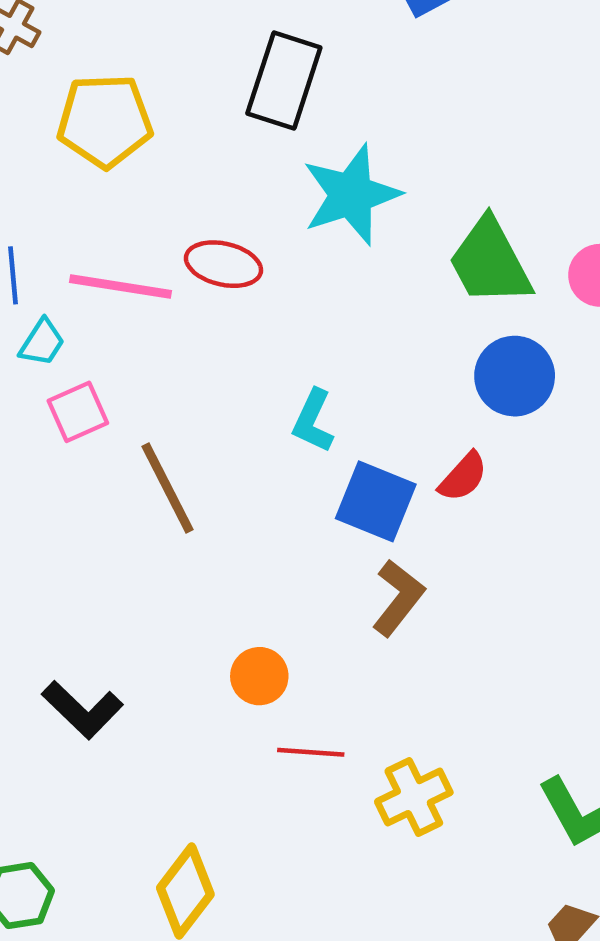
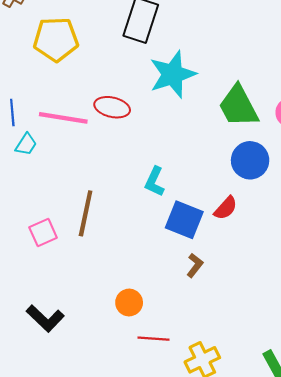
pink square: (78, 412) -> (43, 232), moved
brown line: (168, 488) -> (86, 213), turned 39
brown L-shape: (398, 598) -> (195, 265), size x0.7

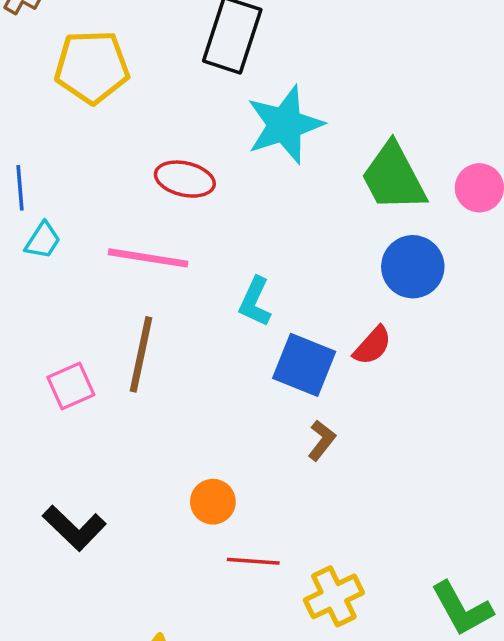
pink line: (63, 118) -> (148, 258), moved

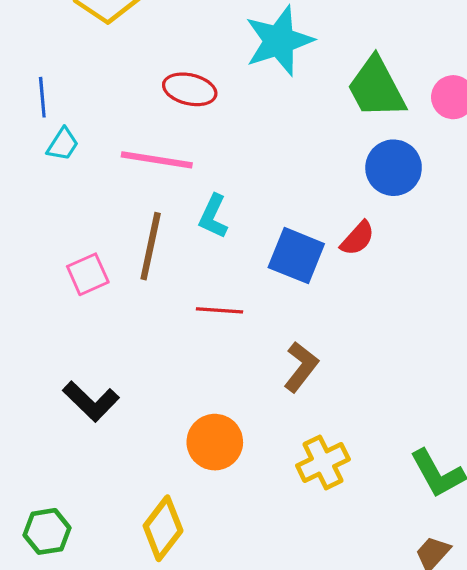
cyan L-shape: (255, 302) -> (213, 216), moved
brown L-shape: (322, 440) -> (301, 367), moved, size x1.4
orange circle: (213, 502) -> (215, 442), moved, size x1.4
red line: (253, 561) -> (219, 310), moved

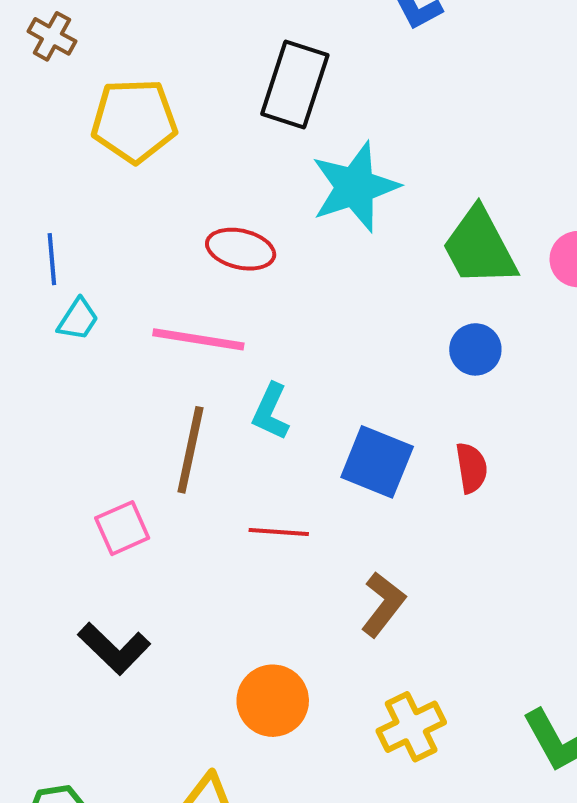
blue circle: (394, 168) -> (475, 349), moved, size x0.7
red semicircle: (357, 238) -> (471, 468), moved, turned -51
pink square: (88, 274) -> (122, 528), moved

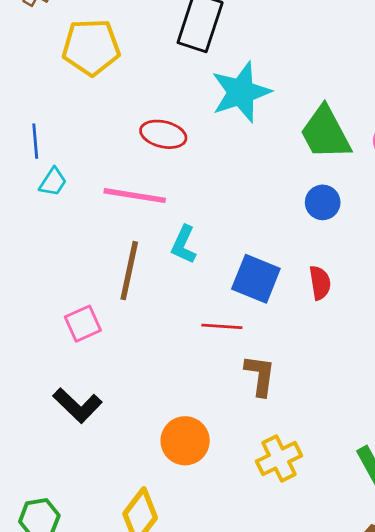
red line: (279, 532) -> (222, 326), moved
brown L-shape: (383, 604) -> (260, 375), turned -30

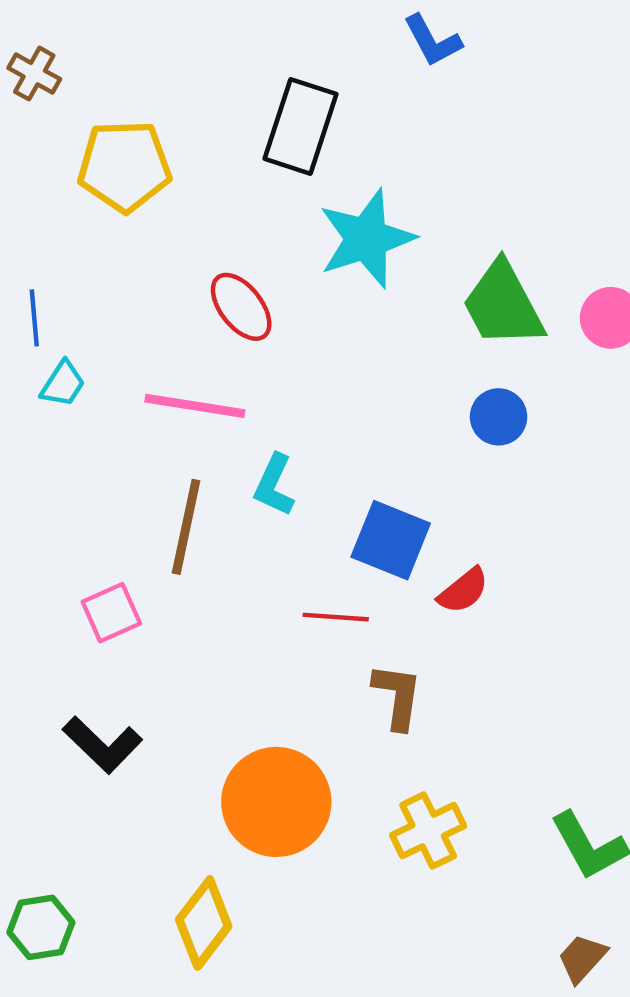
red ellipse: (163, 134) -> (241, 307), turned 39
red semicircle: (320, 283) -> (463, 591), moved, turned 60
orange circle: (185, 441) -> (276, 802), size x1.4

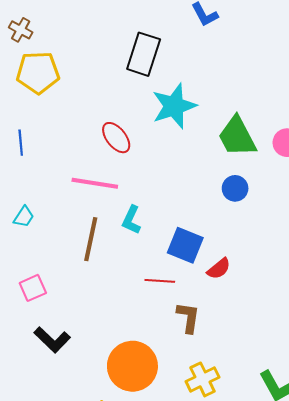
yellow pentagon: (124, 166) -> (38, 73), moved
cyan trapezoid: (63, 384) -> (24, 217), moved
pink square: (111, 613) -> (33, 288), moved

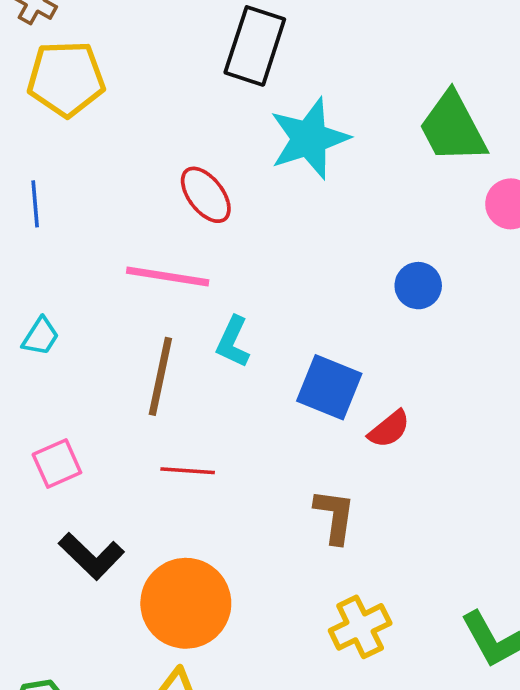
green trapezoid: (237, 137) -> (453, 128), moved
red line: (160, 281) -> (188, 471), moved
orange circle: (132, 366) -> (186, 603), moved

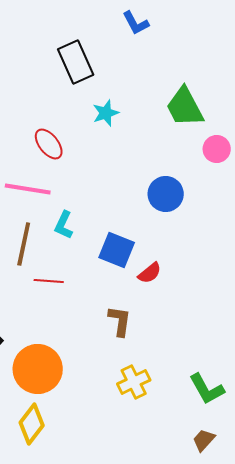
black rectangle: (255, 46) -> (76, 62), turned -42
cyan star: (309, 139) -> (106, 113), size x0.6
blue circle: (418, 286) -> (166, 194), size x1.4
red line: (188, 471) -> (49, 281), moved

